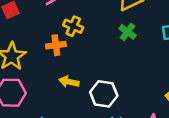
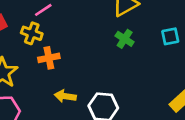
yellow cross: (73, 26) -> (32, 33), moved

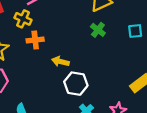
yellow arrow: (65, 96) -> (60, 62), moved

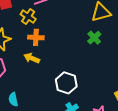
yellow arrow: (60, 62) -> (32, 58), moved

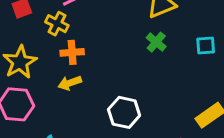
yellow arrow: (32, 58) -> (70, 83), turned -35

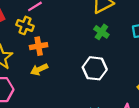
white hexagon: (124, 112) -> (95, 68), moved

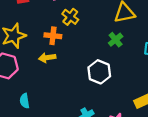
yellow cross: (25, 25) -> (70, 17), moved

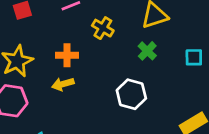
yellow cross: (70, 17) -> (103, 28), moved

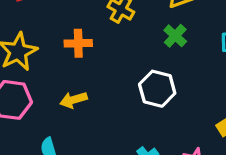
yellow arrow: (63, 84) -> (73, 100), moved

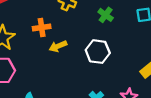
yellow arrow: (73, 100) -> (58, 46), moved

